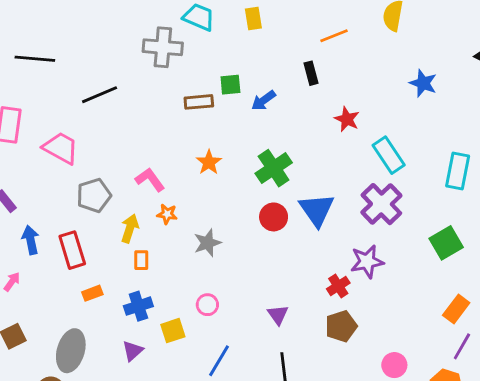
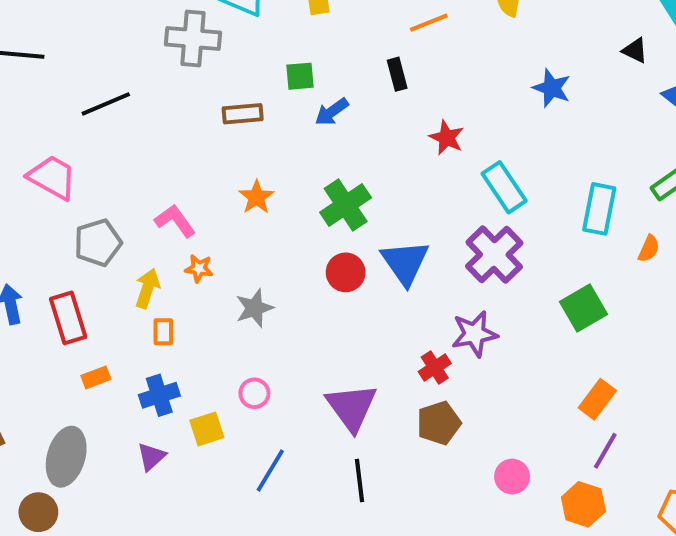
green square: (230, 85) -> (300, 76), moved
purple triangle: (278, 315) -> (352, 407), size x1.8

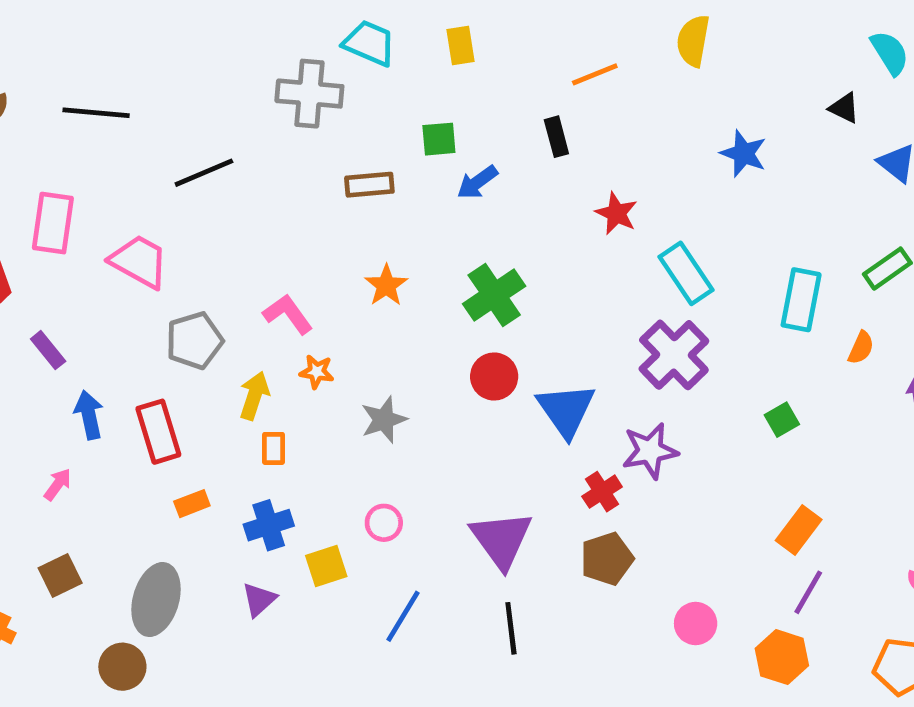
blue triangle: (405, 262) -> (566, 410), moved
green square: (583, 308) -> (782, 420), size x0.6

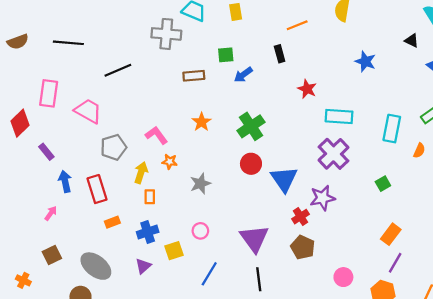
cyan rectangle: (686, 273) -> (339, 116), turned -52
brown pentagon: (607, 559) -> (303, 247), turned -30
gray ellipse: (156, 600) -> (96, 266), turned -68

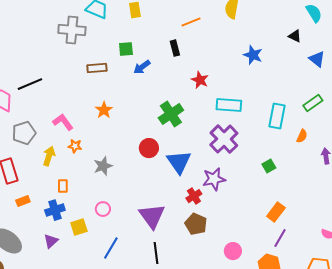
black line: (118, 70) -> (30, 84), moved
green cross: (251, 126) -> (171, 114), moved
orange rectangle: (150, 197) -> (63, 186), moved

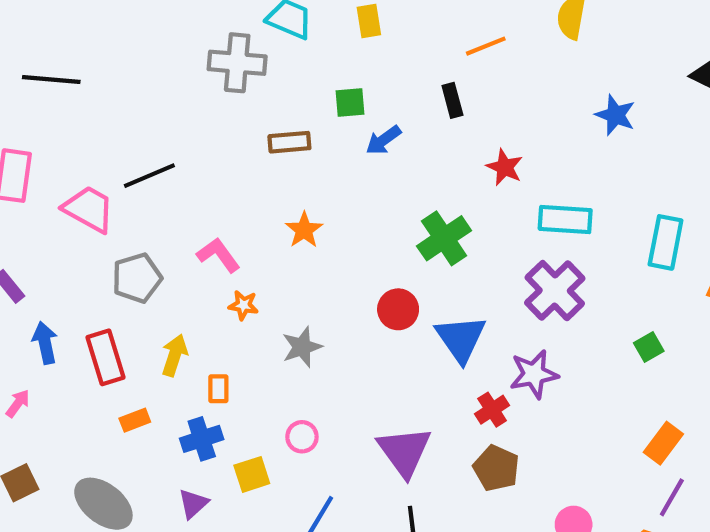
yellow arrow: (49, 156) -> (174, 355), moved

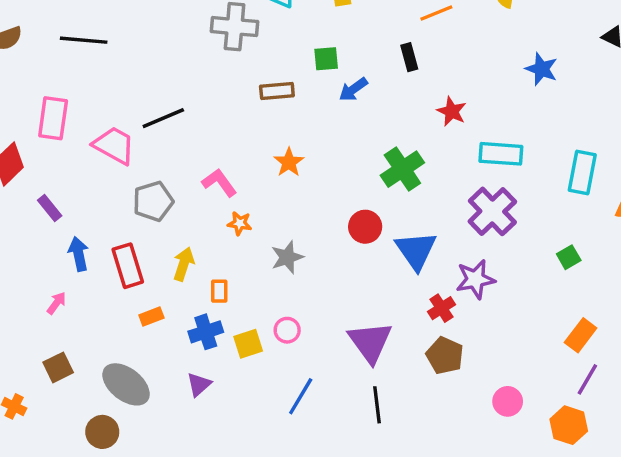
yellow square: (252, 474) -> (248, 344), moved

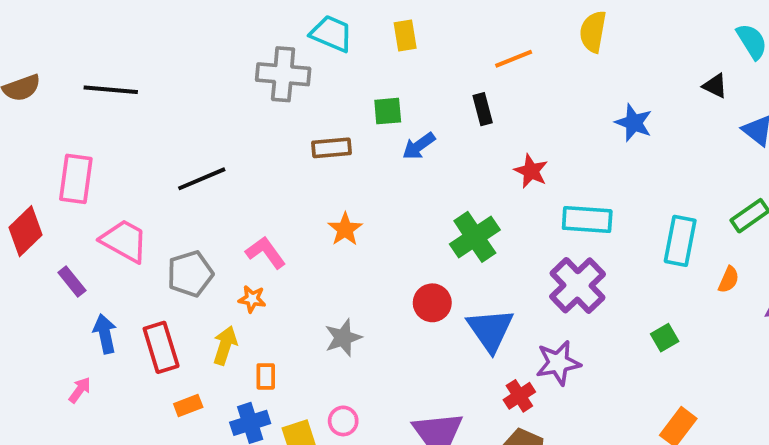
pink trapezoid: (114, 145) -> (124, 241), moved
orange star: (240, 223) -> (252, 299), moved

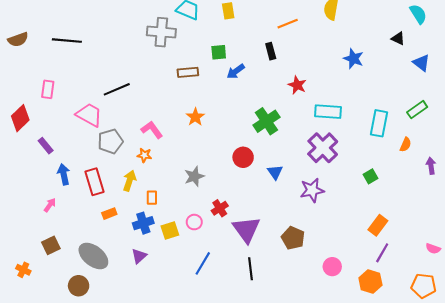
pink rectangle: (76, 179) -> (48, 89), size x0.7
pink trapezoid: (124, 241) -> (89, 115), moved
blue triangle: (490, 330) -> (275, 172), size x0.6
red cross: (519, 396) -> (220, 208), moved

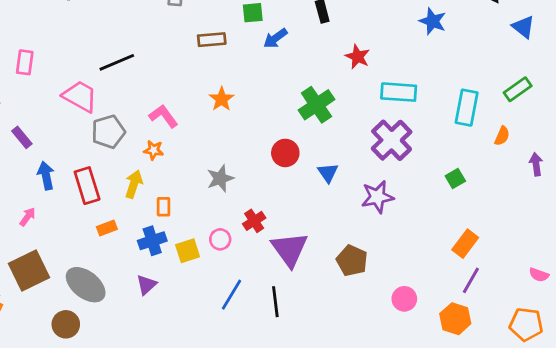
brown square: (51, 245) -> (29, 271), size x1.6
black line: (251, 269) -> (275, 302), moved

